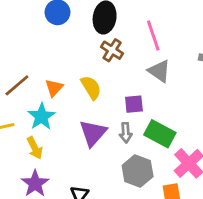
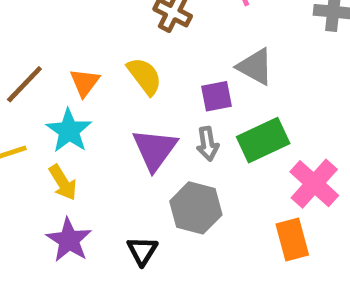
gray triangle: (159, 71) -> (255, 67), moved
green rectangle: (160, 134) -> (263, 140), turned -48
gray hexagon: (138, 171) -> (196, 208), moved

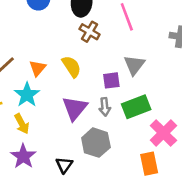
gray triangle: (255, 67) -> (134, 65), turned 35

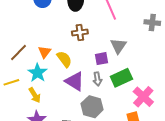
brown cross: (90, 32) -> (80, 33), moved, turned -35
yellow semicircle: (72, 67) -> (64, 59), moved
purple triangle: (75, 108) -> (75, 81), turned -35

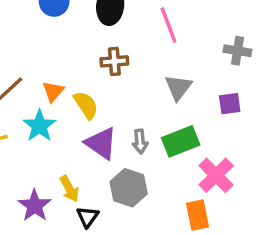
purple square: (101, 59) -> (230, 104), moved
yellow arrow: (35, 95) -> (69, 189), moved

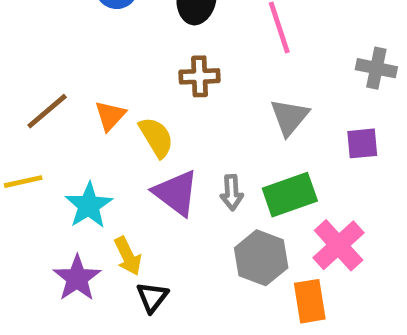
cyan star: (39, 126) -> (89, 205), moved
gray hexagon: (129, 188) -> (261, 258), moved

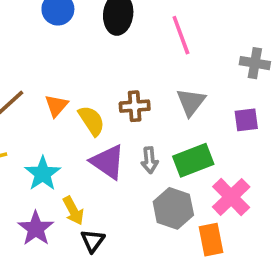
brown cross: (200, 76) -> (135, 106), moved

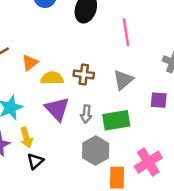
yellow semicircle: (92, 121) -> (52, 78), turned -70
pink cross: (231, 197) -> (148, 162), moved

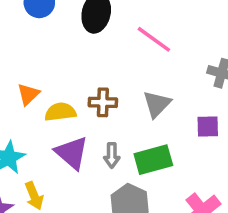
pink line: (126, 32) -> (154, 39), turned -40

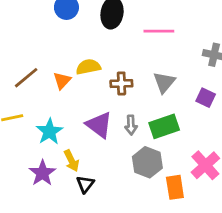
pink line: (154, 39) -> (159, 31), turned -32
yellow semicircle: (60, 112) -> (88, 67), moved
purple square: (208, 126) -> (206, 98), turned 30

